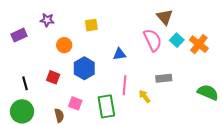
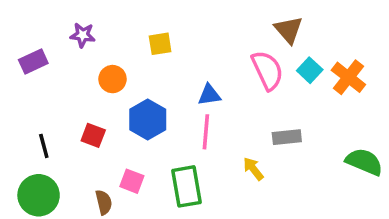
pink line: (124, 85) -> (206, 132), moved

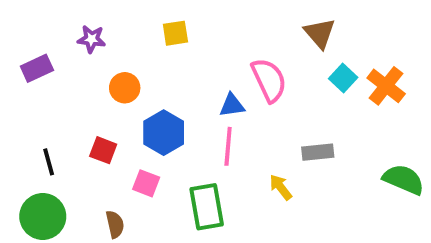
yellow square: (160, 44) -> (175, 33), moved
pink semicircle: (267, 70) -> (269, 80), moved
pink square: (132, 181) -> (146, 183), moved

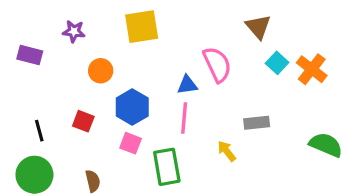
yellow square: (175, 33) -> (142, 27), size x1.6
purple rectangle: (37, 68) -> (30, 55), turned 40
pink square: (146, 183) -> (131, 143), moved

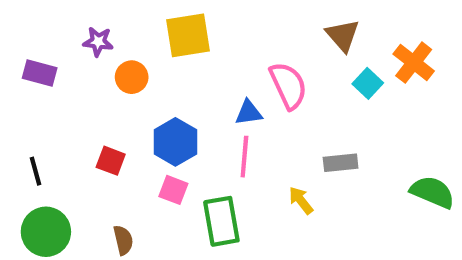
orange cross: (312, 69) -> (414, 63), moved
orange circle: (101, 71) -> (132, 77), moved
black line: (39, 131) -> (35, 171), moved

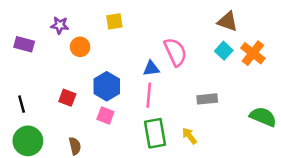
yellow square: (188, 35) -> (114, 21), size x0.6
brown triangle: (343, 35) -> (227, 21), moved, turned -30
orange cross: (414, 63) -> (253, 53), moved
yellow arrow: (301, 200) -> (189, 136), moved
green rectangle: (221, 221) -> (155, 133), moved

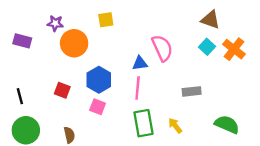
orange circle: (80, 47) -> (74, 43), size x1.5
green semicircle: (263, 117) -> (227, 124), moved

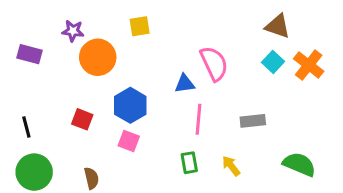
pink line: (138, 88) -> (199, 119), moved
green rectangle: (143, 123) -> (189, 163), size x0.6

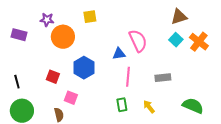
brown triangle: (278, 26) -> (179, 17), turned -36
pink square: (129, 141) -> (71, 98), moved

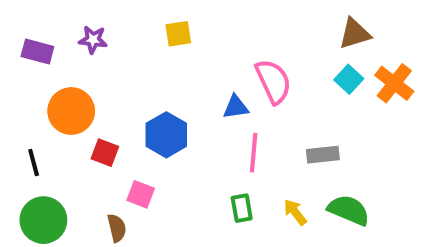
purple rectangle: (19, 35) -> (37, 52), moved
orange circle: (63, 37) -> (71, 111), moved
green semicircle: (193, 106) -> (349, 210), moved

